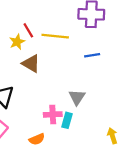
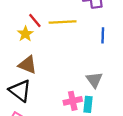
blue line: (92, 55) -> (103, 35), turned -70
brown triangle: (31, 64) -> (28, 65), moved

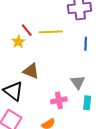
brown triangle: (28, 65) -> (31, 71), moved
cyan rectangle: (88, 104) -> (87, 103), moved

